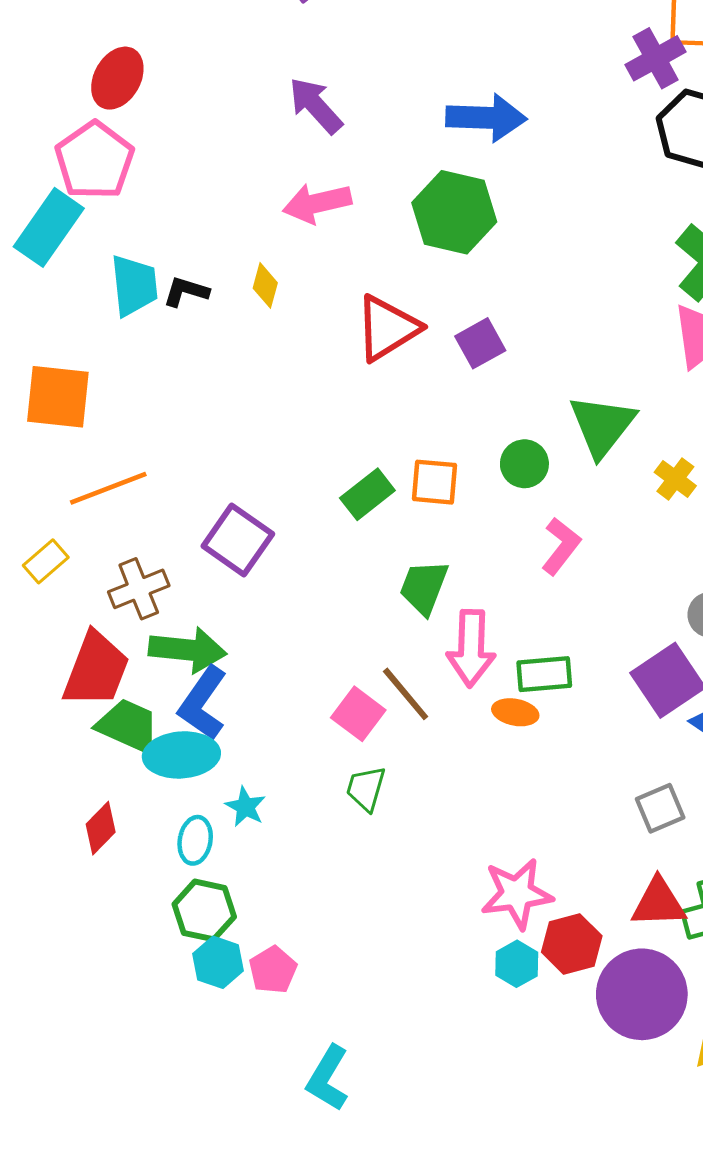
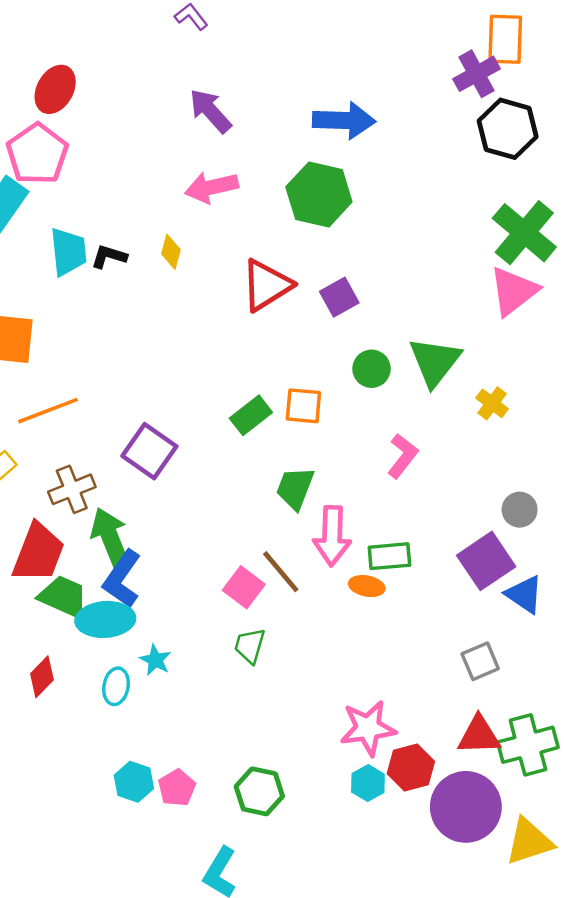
green circle: (524, 464) -> (372, 369), moved
green arrow: (188, 650) -> (110, 537), turned -118
green hexagon: (204, 910) -> (259, 791), moved

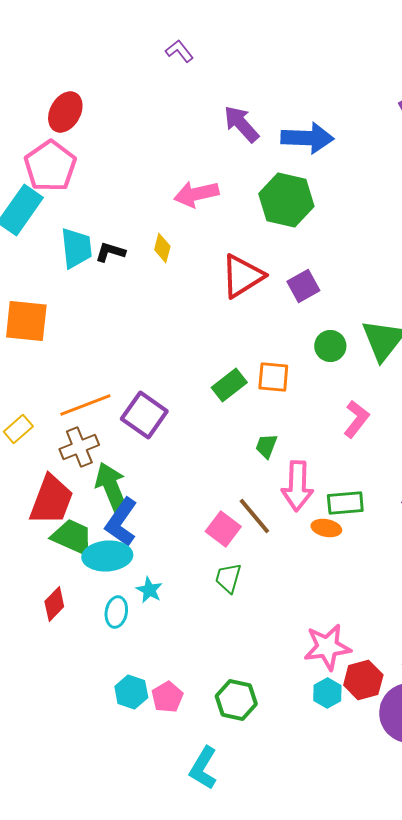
purple arrow: (210, 111) -> (241, 124), moved
orange line: (48, 411) -> (85, 405), moved
green trapezoid: (295, 488) -> (266, 446), size x0.7

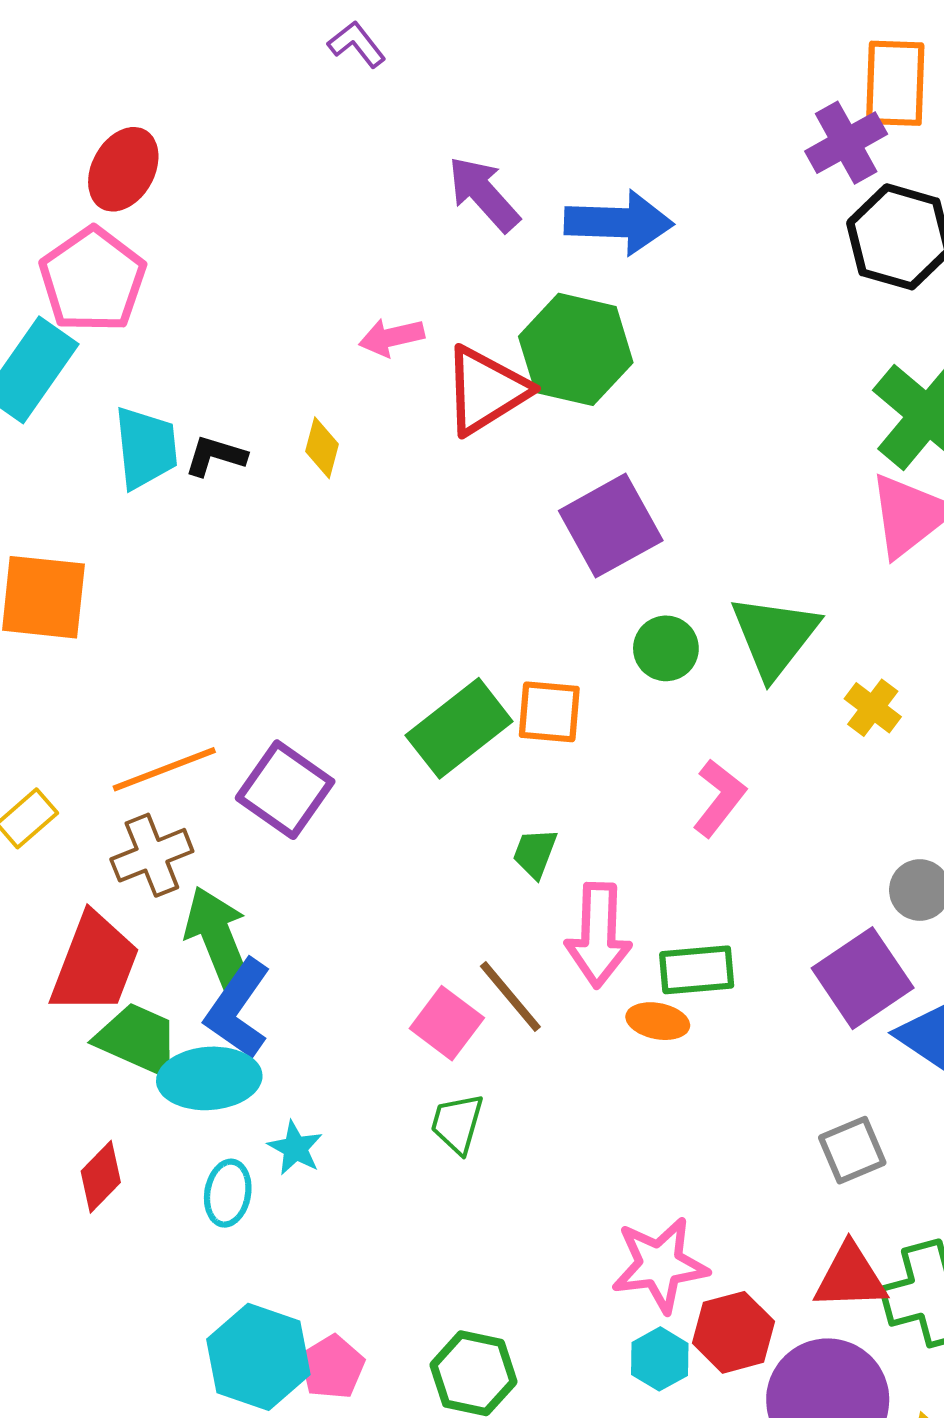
pink arrow: (196, 194) -> (392, 337), size x0.7
red triangle: (242, 276) -> (486, 390), moved
purple square: (303, 286) -> (611, 526), size x1.5
green rectangle: (229, 385) -> (459, 728), size x1.4
cyan hexagon: (131, 692) -> (258, 1357), size x1.5

